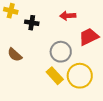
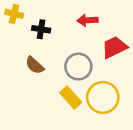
brown semicircle: (15, 55) -> (35, 65), moved

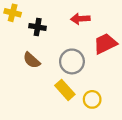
yellow circle: (103, 97) -> (92, 99), moved, size x0.6

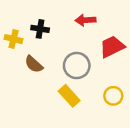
yellow cross: (13, 13) -> (14, 39), moved
yellow circle: (92, 99) -> (113, 96), moved

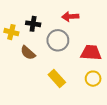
red trapezoid: (112, 47) -> (91, 53), moved, turned 30
gray circle: (77, 66) -> (58, 40), moved

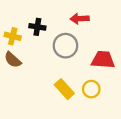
brown semicircle: (28, 53) -> (13, 60), moved
yellow circle: (93, 79) -> (91, 89), moved

